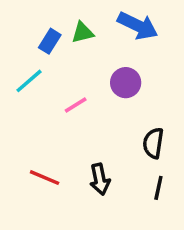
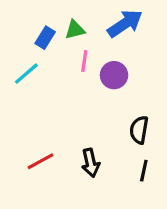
blue arrow: (138, 26) -> (125, 23), turned -60
pink line: (76, 105) -> (84, 61), moved, turned -50
red line: (45, 178) -> (40, 161), turned -52

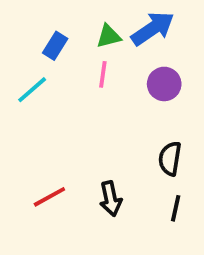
green triangle: (75, 30) -> (109, 36), moved
purple circle: (114, 75) -> (164, 84), moved

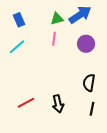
blue rectangle: (55, 46) -> (19, 20), moved, turned -56

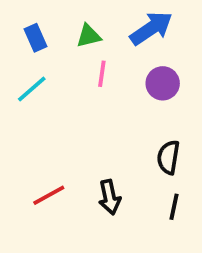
green triangle: (57, 19) -> (89, 36), moved

